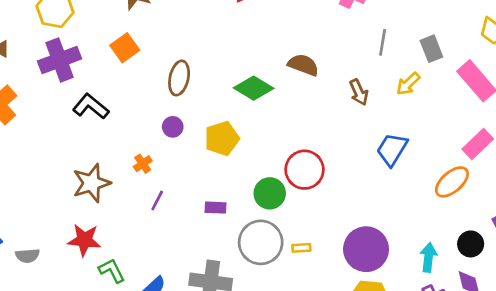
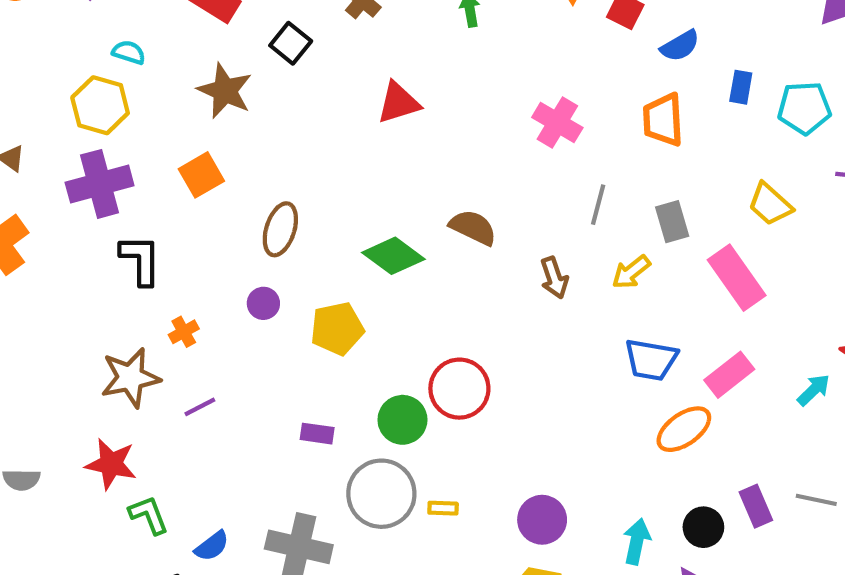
black L-shape: (91, 106) -> (141, 260), turned 45
blue trapezoid: (392, 149) -> (651, 360), moved, turned -117
orange cross: (143, 164) -> (184, 332), moved
purple line: (157, 200) -> (200, 407), moved, turned 30
purple circle: (366, 249) -> (542, 520), size x0.7

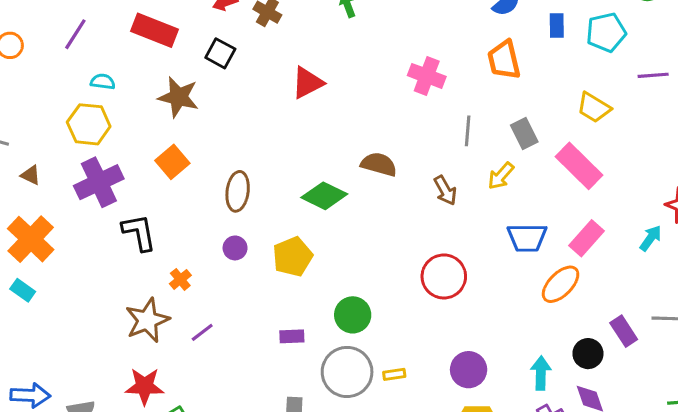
red circle: (459, 389) -> (444, 276), moved

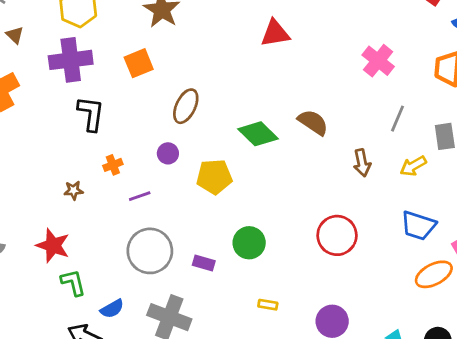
brown star: (147, 320) -> (74, 190), size x0.5
purple line: (202, 332) -> (140, 196), moved
purple rectangle: (292, 336) -> (204, 263), moved
gray circle: (347, 372) -> (150, 251), moved

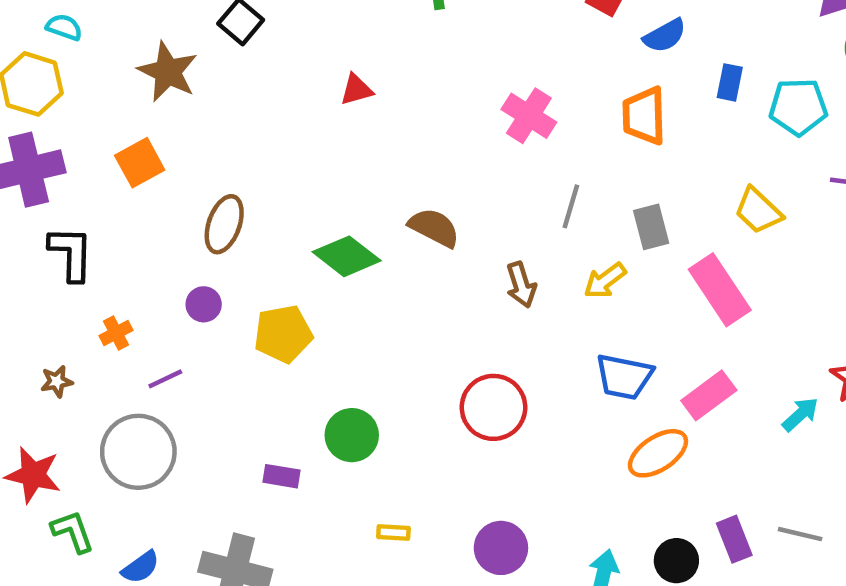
red triangle: (275, 33) -> (356, 90), size x0.7
gray circle: (150, 251) -> (138, 452), moved

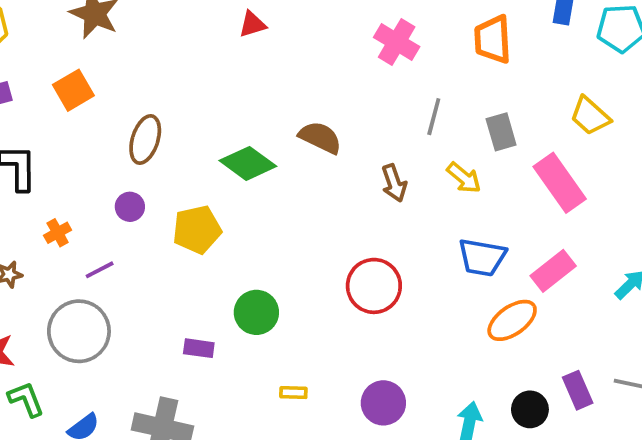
yellow arrow: (605, 281) -> (464, 178), turned -102

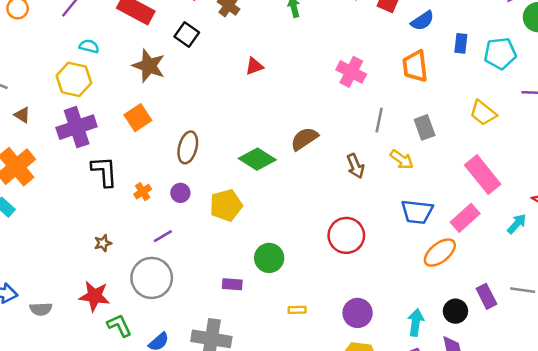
brown semicircle: (320, 137) -> (304, 139), turned -56
pink rectangle: (560, 183) -> (483, 175), moved
orange cross: (58, 233) -> (143, 192), moved

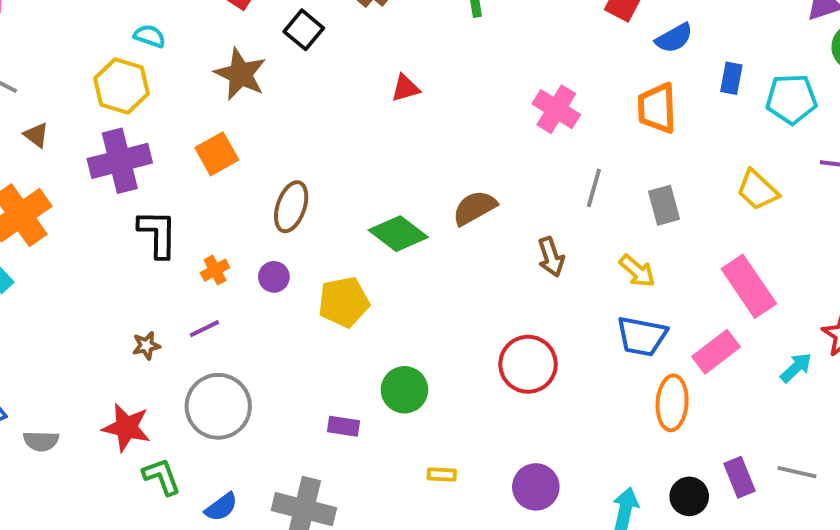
yellow arrow: (402, 160) -> (637, 271), moved
purple line: (163, 236) -> (204, 329), moved
orange ellipse: (440, 253) -> (672, 403), turned -52

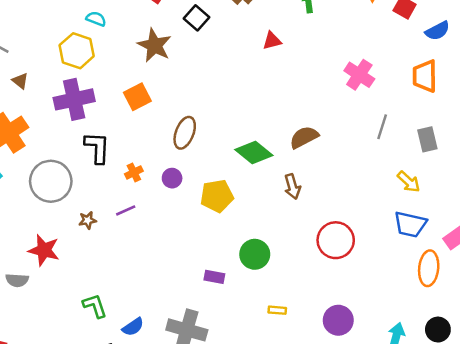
red triangle: (405, 88) -> (272, 41), moved
brown arrow: (551, 257) -> (292, 187), moved
gray circle: (218, 406) -> (51, 181), moved
red star: (126, 427) -> (44, 250), moved

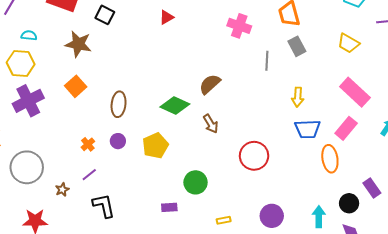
gray rectangle: (427, 139) -> (297, 46), moved
black L-shape: (97, 148) -> (104, 206), moved
yellow arrow: (409, 182) -> (298, 97), turned 66

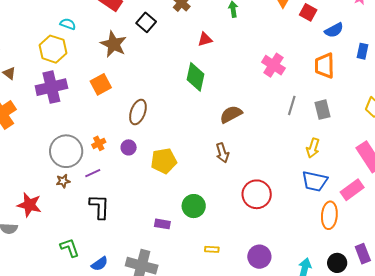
gray rectangle: (297, 46) -> (323, 110), moved
green diamond: (175, 106) -> (195, 77), moved, turned 64
gray circle: (27, 167) -> (66, 151), moved

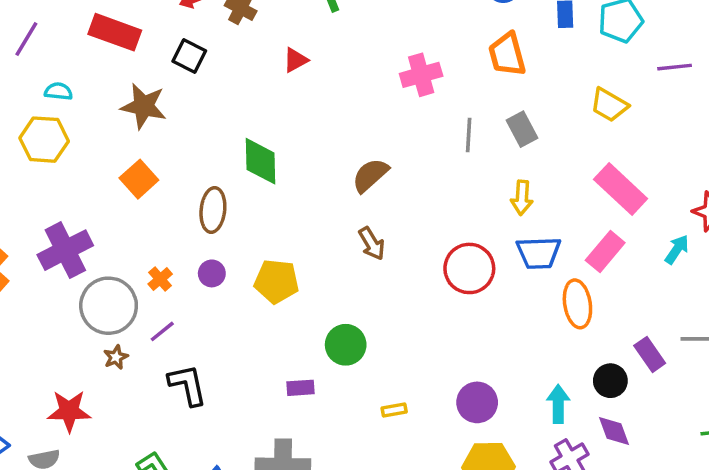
pink cross: (273, 65) -> (421, 75), turned -35
green diamond: (195, 77) -> (261, 161), moved
purple cross: (51, 87) -> (65, 250), moved
yellow pentagon: (164, 161) -> (276, 281), turned 30
red circle: (257, 194) -> (469, 268), moved

